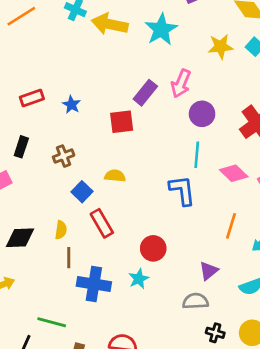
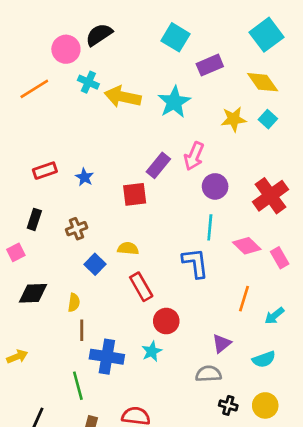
red rectangle: (102, 223) -> (141, 287), moved
black diamond: (20, 238) -> (33, 293), moved
green line: (52, 322) -> (78, 386), moved, turned 60

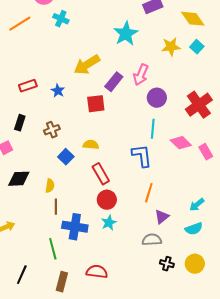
yellow arrow: (123, 97) -> (87, 65), moved, turned -44
orange line: (244, 299) -> (149, 193), moved
cyan arrow: (274, 316) -> (197, 205), moved
red circle: (166, 321) -> (107, 200), moved

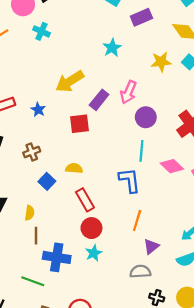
cyan star: (126, 34) -> (112, 48), size x0.7
green line: (53, 249) -> (33, 281), turned -55

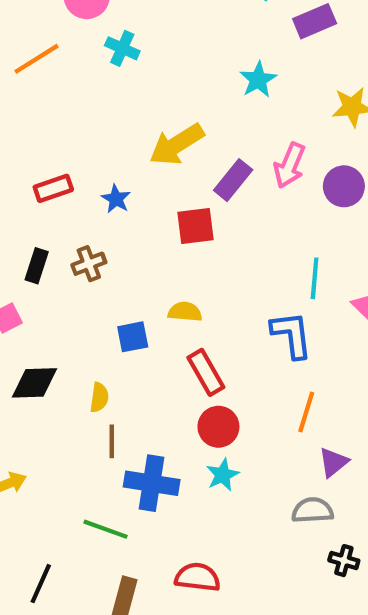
purple circle: (146, 117) -> (344, 186), moved
brown cross: (32, 152) -> (89, 264), moved
blue square: (47, 181) -> (133, 337), turned 35

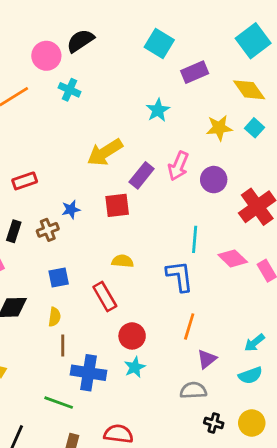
blue star: (116, 199) -> (71, 209), moved, turned 30
yellow semicircle: (185, 312) -> (123, 261), moved
blue square: (133, 337) -> (59, 277), moved
red rectangle: (206, 372) -> (105, 297), moved

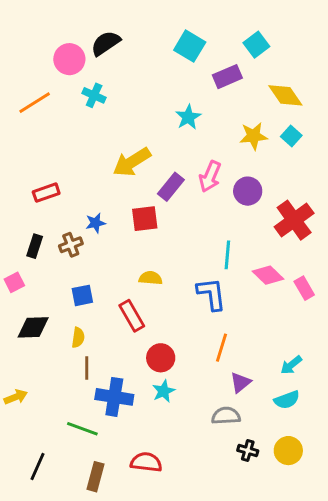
cyan square: (253, 41) -> (256, 45), moved, size x0.7

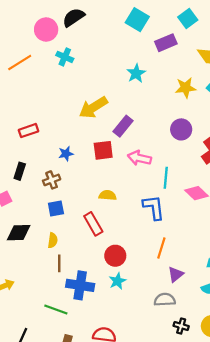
pink arrow: (210, 177) -> (139, 158), moved, turned 80
brown cross: (71, 245) -> (52, 180), moved

